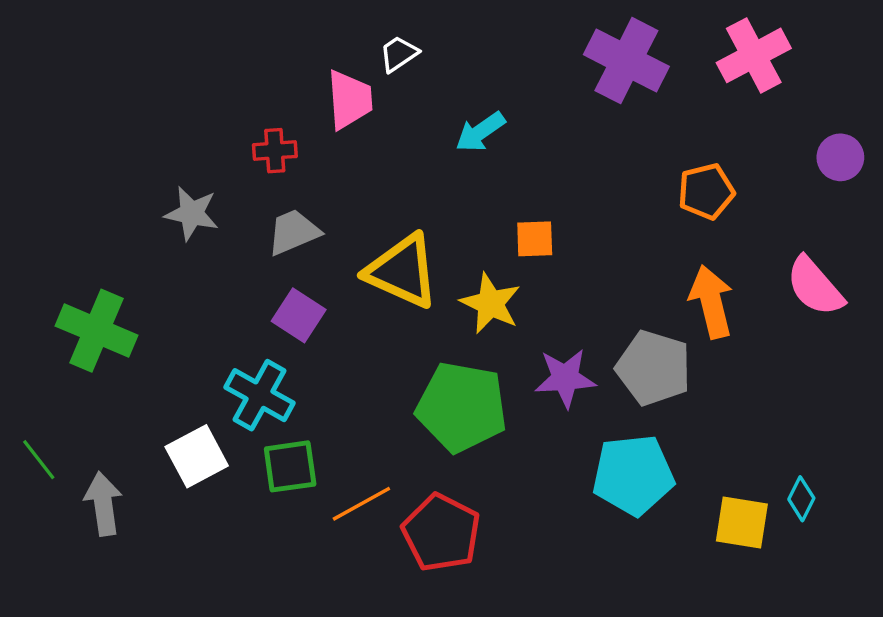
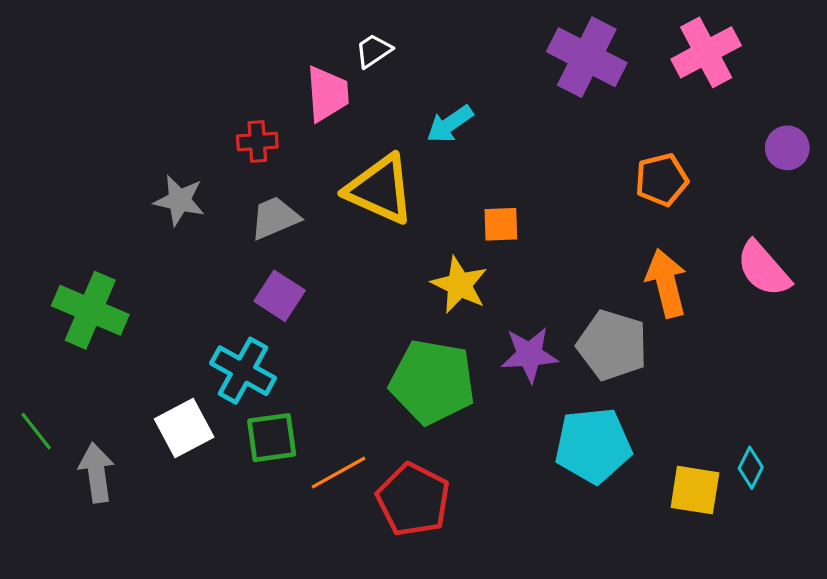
yellow triangle: (402, 271) -> (380, 189), moved

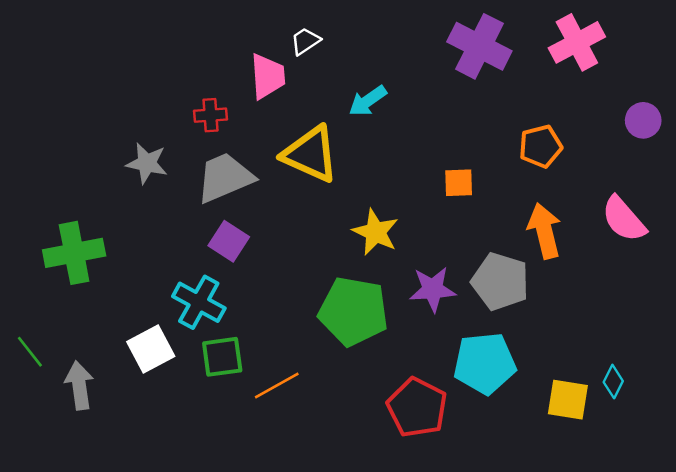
gray trapezoid: (275, 218) -> (225, 178), size x1.4
orange square: (501, 224) -> (459, 183), moved
green cross: (90, 310) -> (74, 253), turned -34
red pentagon: (413, 500) -> (417, 408), moved

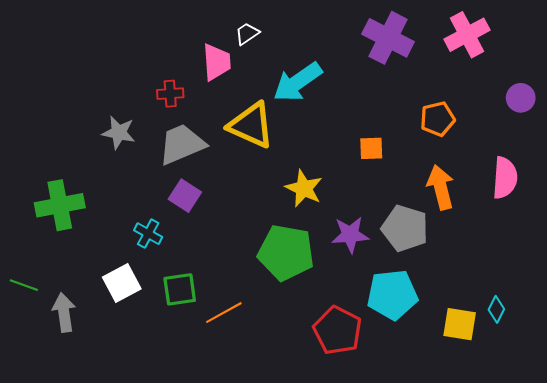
cyan arrow: (368, 101) -> (298, 82), size x1.6
pink semicircle: (624, 219) -> (505, 178), turned -135
cyan cross: (199, 302) -> (148, 234), moved, size x0.7
green line: (30, 352) -> (24, 285), turned -32

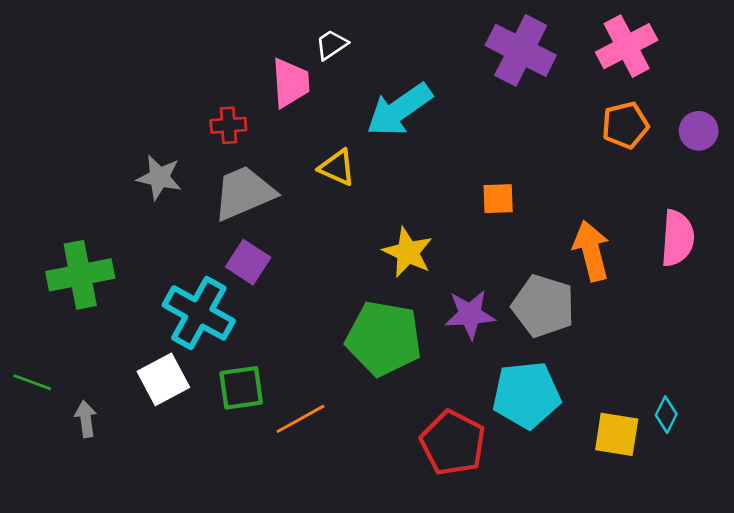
orange pentagon: (438, 119) -> (625, 125), moved
yellow triangle: (251, 125) -> (337, 168), size x0.6
cyan cross: (148, 234) -> (199, 313), size x1.8
gray arrow: (64, 313) -> (86, 419), size x0.7

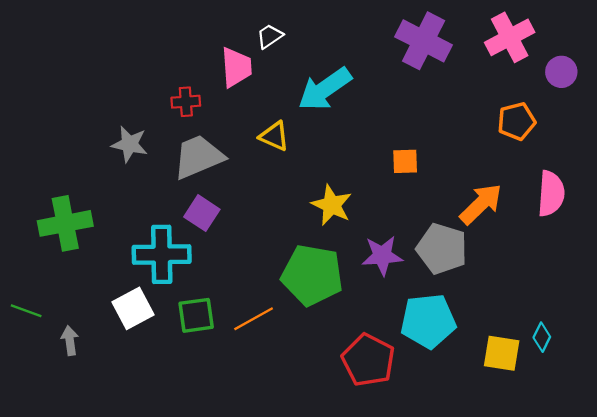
orange pentagon: (625, 125) -> (517, 121), moved
purple circle: (699, 131) -> (561, 72), moved
orange arrow: (591, 251) -> (481, 204), turned 60
cyan cross: (199, 313) -> (162, 254), turned -30
orange line: (300, 419) -> (254, 319), moved

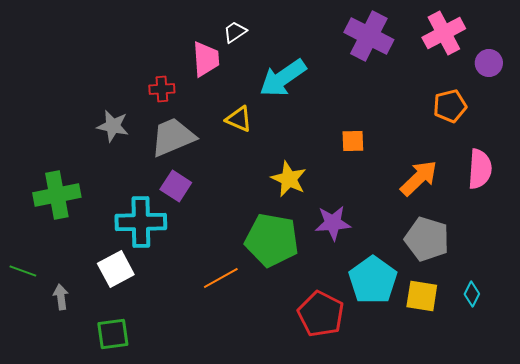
gray pentagon: (442, 249) -> (427, 239), moved
green square: (196, 315) -> (113, 334), moved
cyan pentagon: (428, 321) -> (373, 280), turned -30
yellow square: (502, 353) -> (422, 296), moved

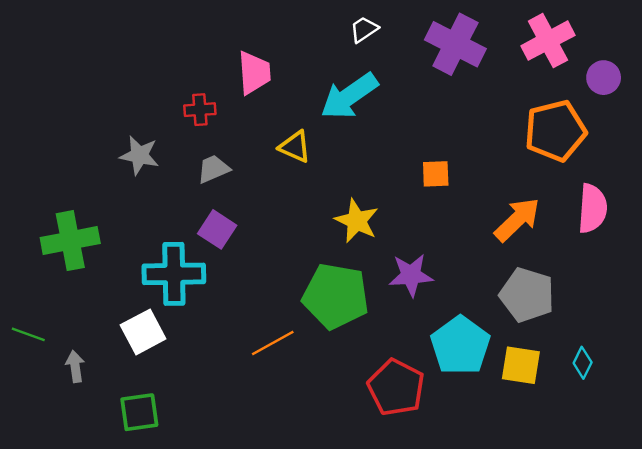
white trapezoid: (235, 32) -> (364, 29), moved
orange pentagon: (450, 106) -> (555, 131), size x1.5
gray trapezoid: (173, 137) -> (213, 169), size x0.6

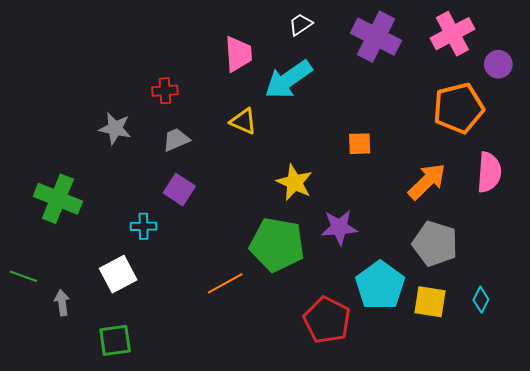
pink trapezoid: (254, 73) -> (238, 54), moved
green cross: (70, 241) -> (58, 199), turned 33
cyan cross: (174, 274) -> (144, 226), size x0.5

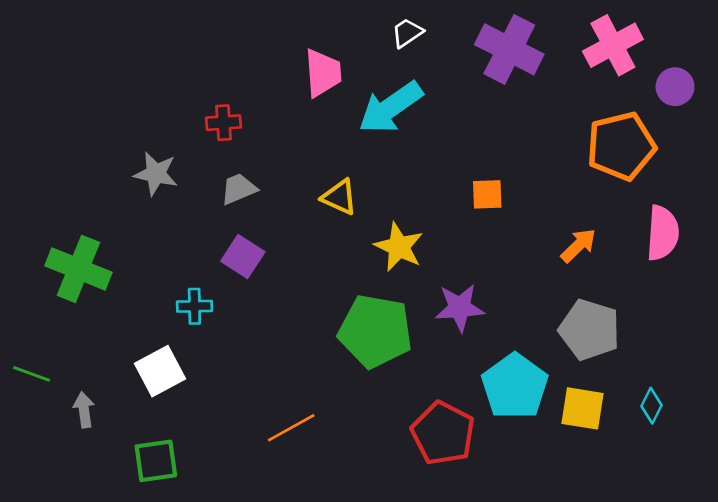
yellow triangle: (243, 121) -> (339, 197), moved
orange arrow: (427, 181) -> (578, 245), size x0.7
orange line: (225, 283) -> (291, 428), moved

